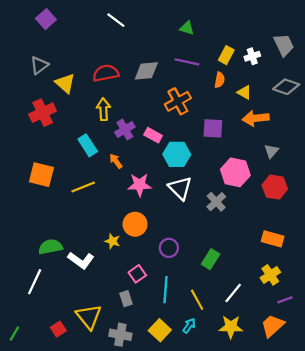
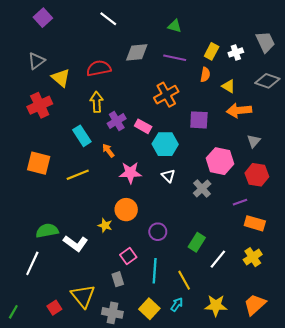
gray diamond: (146, 71) -> (137, 52), moved
white triangle: (180, 188) -> (168, 176), size x0.6
white line: (233, 293) -> (218, 259), moved
purple line: (285, 300) -> (240, 202), moved

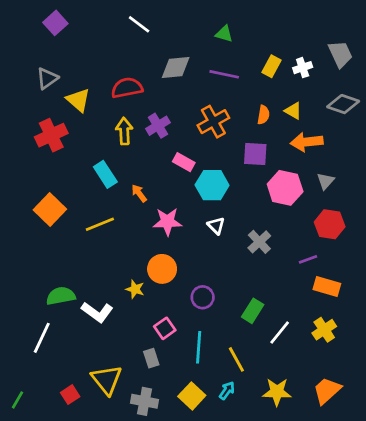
orange semicircle: (205, 75) -> (263, 115), moved
purple cross: (117, 121) -> (158, 126), moved
pink hexagon: (220, 161) -> (285, 188), moved
orange square: (39, 163) -> (50, 209), turned 30

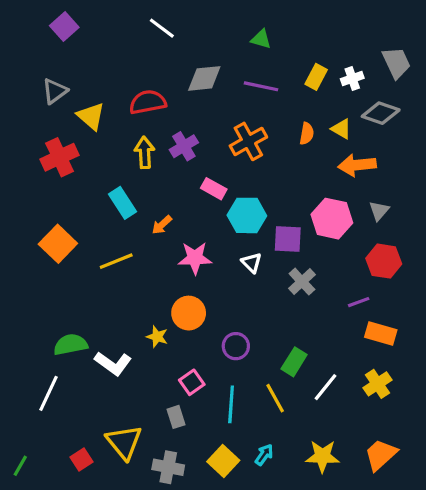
gray diamond: (343, 104) -> (381, 113), moved
purple square: (255, 154) -> (288, 239), moved
orange arrow: (139, 193) -> (162, 225), turned -96
yellow line: (236, 359) -> (275, 398), moved

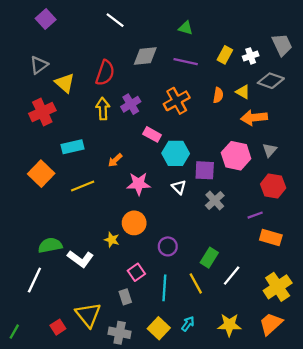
red semicircle: (148, 102) -> (105, 73), turned 120
cyan rectangle: (122, 203) -> (73, 147), moved, turned -70
yellow cross: (378, 384) -> (278, 287), moved, size x1.4

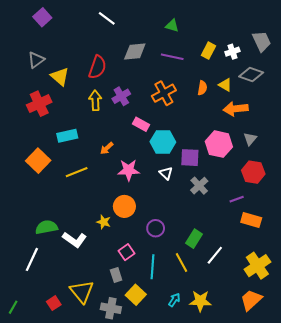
yellow star: (229, 325) -> (200, 301), moved
yellow square: (159, 328) -> (136, 295), moved

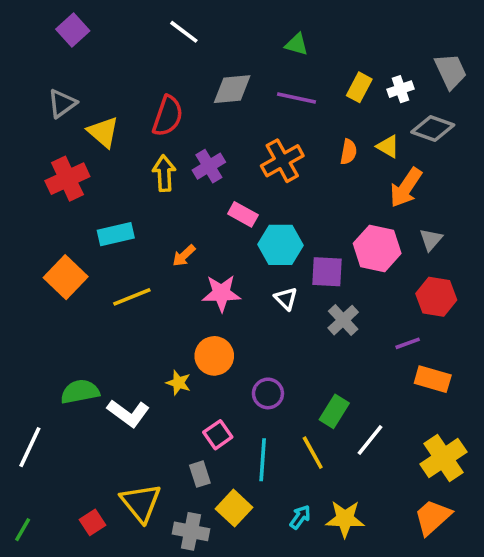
orange arrow: (236, 109) -> (406, 188), turned -50
white line: (32, 259) -> (30, 447), moved

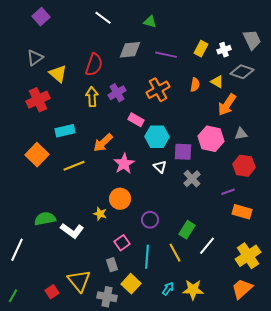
green triangle: (297, 44) -> (150, 22), moved
gray triangle: (431, 240) -> (241, 134), turned 40
orange arrow: (184, 256) -> (103, 143), size x1.5
pink star: (221, 293) -> (124, 164), turned -30

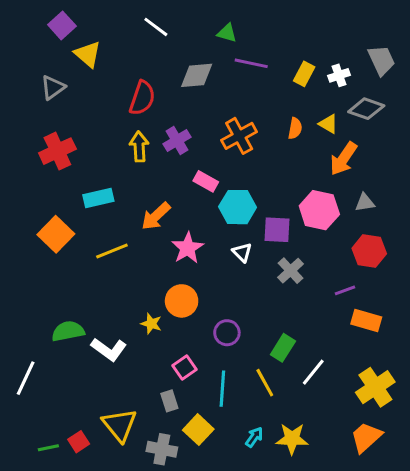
purple line: (166, 55) -> (251, 63), moved
yellow triangle: (58, 74) -> (88, 54), moved
green line: (13, 296) -> (48, 448), moved, turned 48

